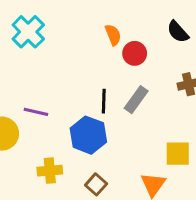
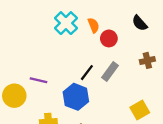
cyan cross: (28, 32) -> (66, 23), moved
black line: (104, 101) -> (87, 73), turned 35
yellow square: (178, 154) -> (140, 110), turned -30

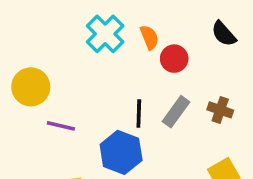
brown cross: (147, 60) -> (220, 110), moved, turned 32
black line: (87, 73) -> (139, 113), turned -35
yellow circle: (14, 96) -> (31, 87), moved

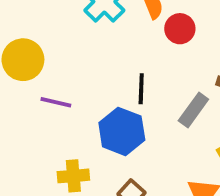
gray rectangle: (176, 112) -> (193, 110), moved

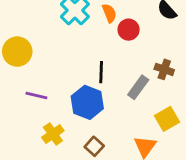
purple line: (56, 102) -> (36, 96), moved
yellow cross: (73, 176) -> (53, 134), turned -30

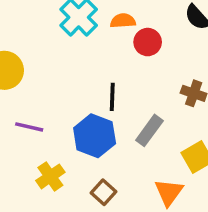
orange semicircle: (109, 13) -> (123, 21), turned -72
gray rectangle: (138, 87) -> (149, 130), moved

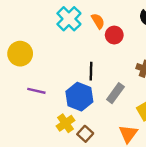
orange semicircle: (123, 21) -> (98, 21), turned 63
yellow cross: (50, 176) -> (65, 123), moved

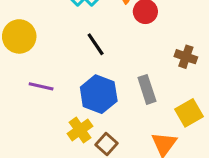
black line: (91, 71) -> (96, 44), moved, turned -36
gray rectangle: (115, 93) -> (147, 89), turned -54

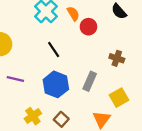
gray rectangle: (147, 89) -> (90, 81), turned 42
yellow cross: (80, 130) -> (33, 116), moved

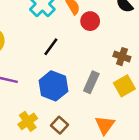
black line: (54, 50) -> (51, 47), turned 70
yellow square: (119, 98) -> (124, 86), moved

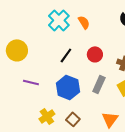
red circle: (90, 21) -> (95, 54), moved

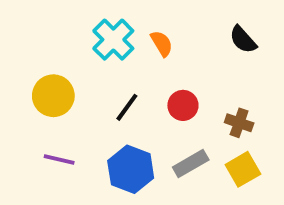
yellow circle: (17, 50) -> (53, 96), moved
gray rectangle: (99, 84) -> (191, 163), turned 36

